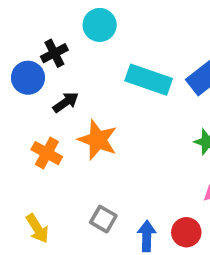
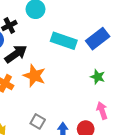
black arrow: (66, 102) -> (16, 54), size x1.5

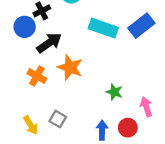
green star: (98, 77) -> (114, 92), moved
gray square: (38, 121) -> (58, 119), moved

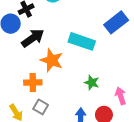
cyan rectangle: (103, 28) -> (82, 41), moved
orange cross: (37, 76) -> (33, 83), moved, turned -30

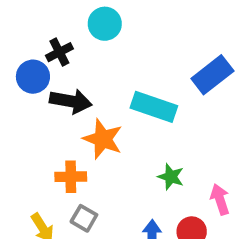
black arrow: (33, 38) -> (71, 101), turned 45

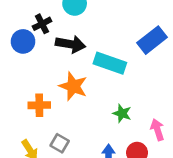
black arrow: (71, 101) -> (71, 44), moved
orange cross: (71, 177) -> (39, 105), moved

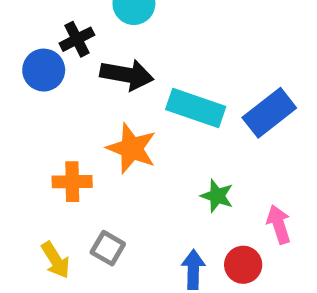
blue rectangle: (152, 40) -> (269, 113), moved

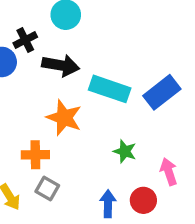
orange cross: (72, 182) -> (35, 155), moved

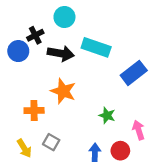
cyan rectangle: (110, 89) -> (96, 47), moved
orange cross: (35, 155) -> (34, 111), moved

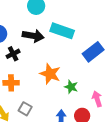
black cross: (35, 35) -> (13, 54), moved
orange star: (63, 91) -> (50, 74), moved

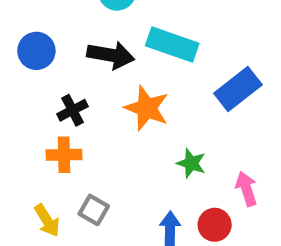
black cross: (13, 54) -> (72, 110), moved
orange star: (50, 74) -> (147, 108), moved

